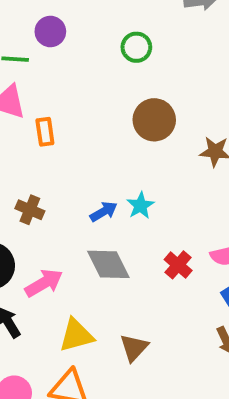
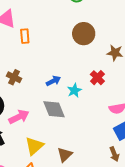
cyan star: (140, 206) -> (74, 90), moved
red cross: (178, 265) -> (97, 78), moved
yellow triangle: (76, 335) -> (34, 146), turned -30

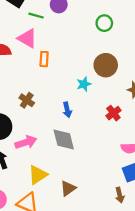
blue arrow: (53, 81) -> (67, 110), turned 96
cyan star: (74, 90) -> (84, 84), moved

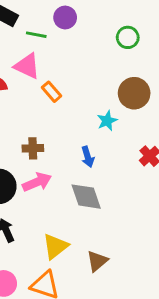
orange rectangle: (44, 59) -> (51, 92), turned -40
brown cross: (27, 100) -> (33, 148), turned -32
pink arrow: (26, 142) -> (37, 182), moved

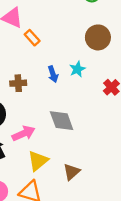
cyan star: (107, 121) -> (77, 69), moved
blue arrow: (88, 157) -> (53, 74), moved
pink arrow: (37, 182) -> (23, 133), moved

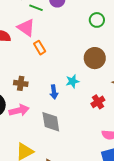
blue arrow: (53, 74) -> (54, 92), moved
pink arrow: (23, 133) -> (19, 110), moved

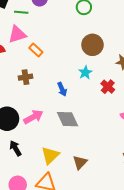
pink triangle: (26, 28) -> (17, 34), turned -36
cyan star: (72, 81) -> (85, 73), moved
brown cross: (21, 83) -> (26, 77), moved

